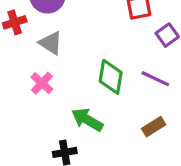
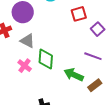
green diamond: (111, 77) -> (46, 59), moved
green arrow: (87, 120) -> (74, 75), moved

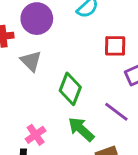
green diamond: (46, 59) -> (70, 89), moved
pink cross: (25, 66) -> (36, 135), moved

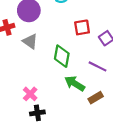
red square: (115, 46) -> (82, 27), moved
pink cross: (36, 135) -> (30, 94), moved

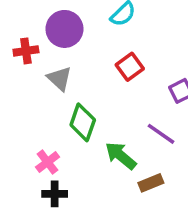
red square: (82, 27) -> (130, 67), moved, turned -35
green diamond: (62, 56) -> (83, 122), moved

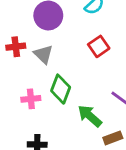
red cross: (26, 51) -> (16, 47), moved
pink cross: (47, 162) -> (31, 99), moved, turned 30

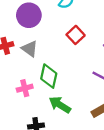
green arrow: (90, 116) -> (60, 105), moved

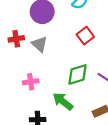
green diamond: (49, 76) -> (78, 74), moved, turned 55

